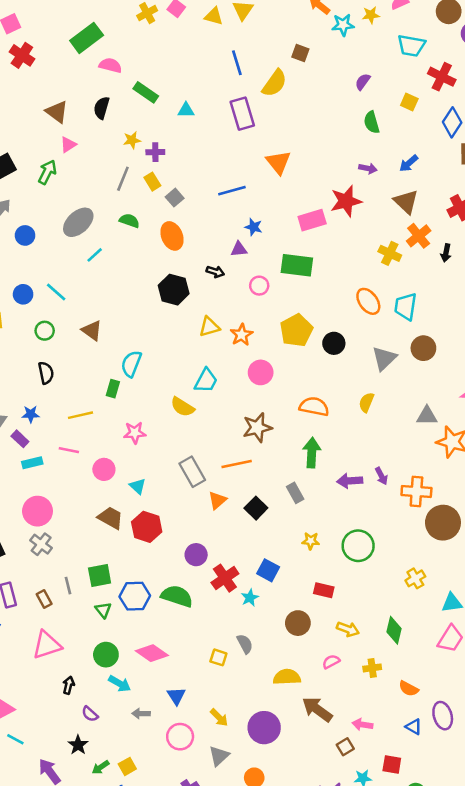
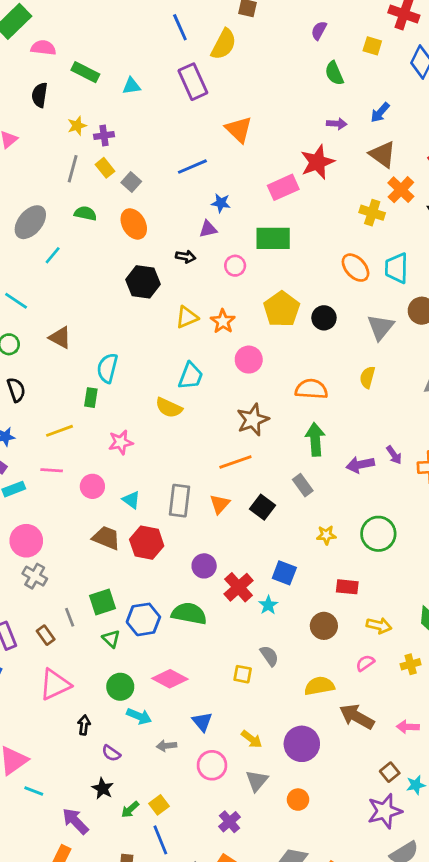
gray rectangle: (192, 472) -> (179, 501), moved, turned 44
brown square: (345, 747) -> (390, 772), moved

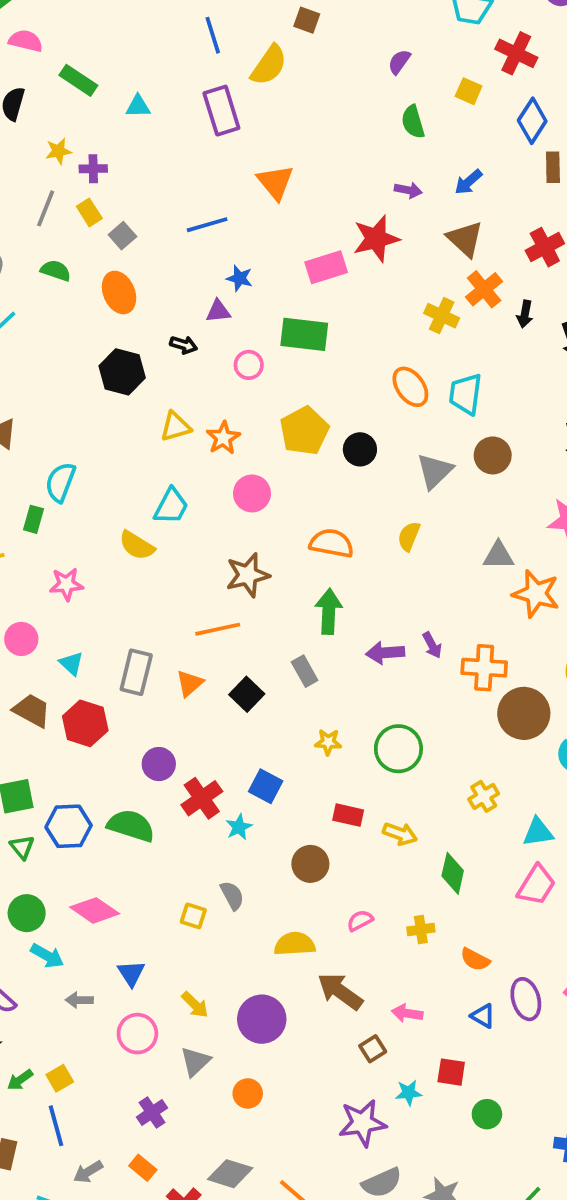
yellow arrow: (379, 626) -> (400, 834), moved
brown square: (390, 772) -> (373, 1049), moved

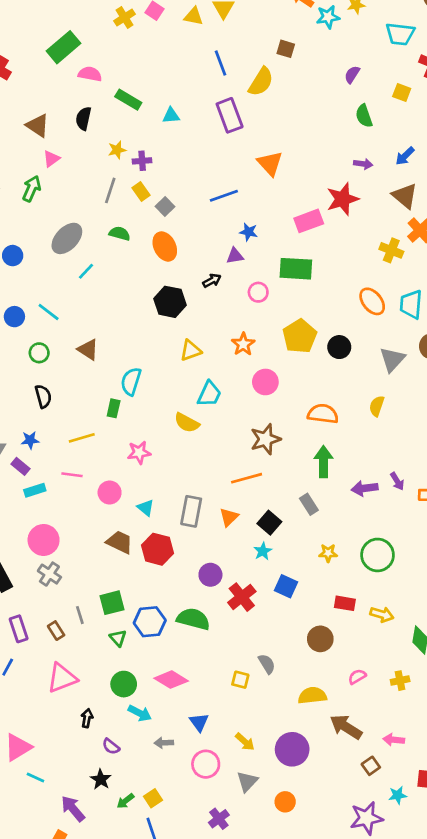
black arrow: (184, 345) -> (212, 281), turned -42
yellow triangle: (175, 427) -> (191, 350), moved
cyan star: (239, 827) -> (263, 551), moved

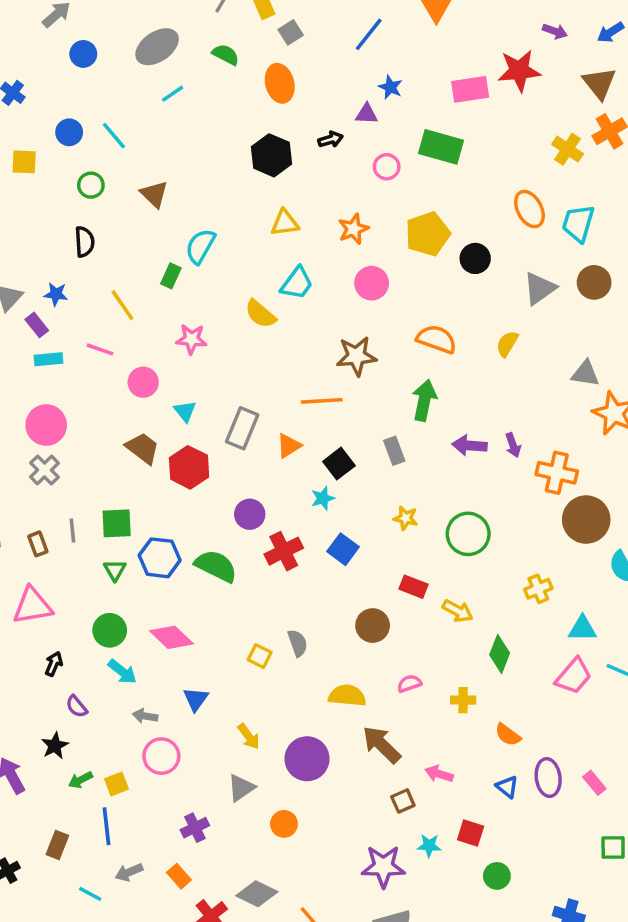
blue line: (224, 196) -> (369, 34), turned -44
yellow line: (82, 438) -> (122, 305), turned 60
pink circle: (206, 764) -> (161, 756), moved

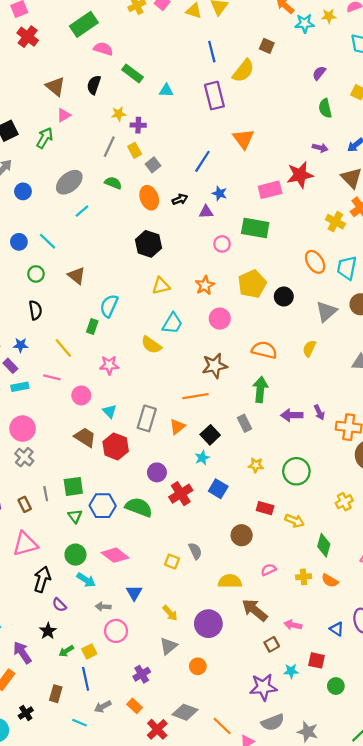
black arrow: (331, 139) -> (180, 199), moved
black arrow: (54, 664) -> (42, 579), size x1.6
orange semicircle: (508, 735) -> (330, 581), moved

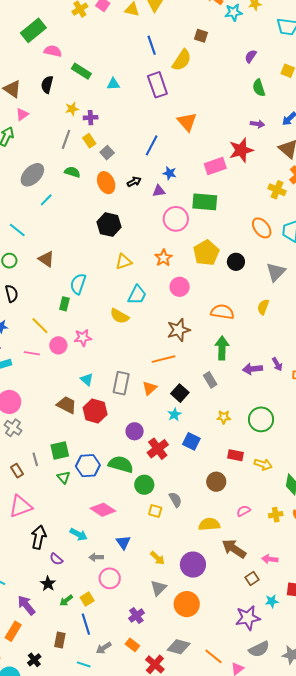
pink circle: (222, 244) -> (176, 219), size x1.6
pink circle: (81, 395) -> (58, 345), moved
green circle: (75, 555) -> (144, 485), moved
orange circle: (198, 666) -> (187, 604), size x1.6

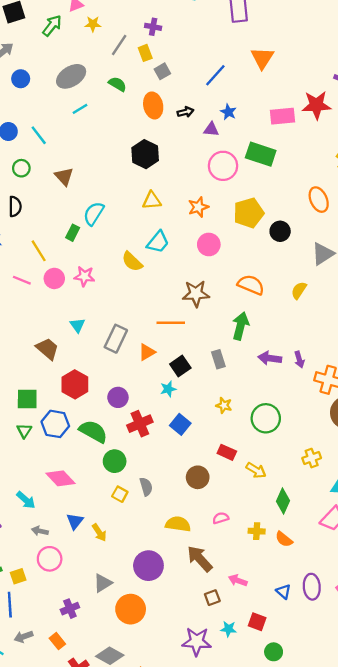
yellow star: (72, 109) -> (93, 24), moved
red hexagon: (95, 411) -> (75, 384), moved
yellow arrow: (157, 558) -> (99, 532), moved

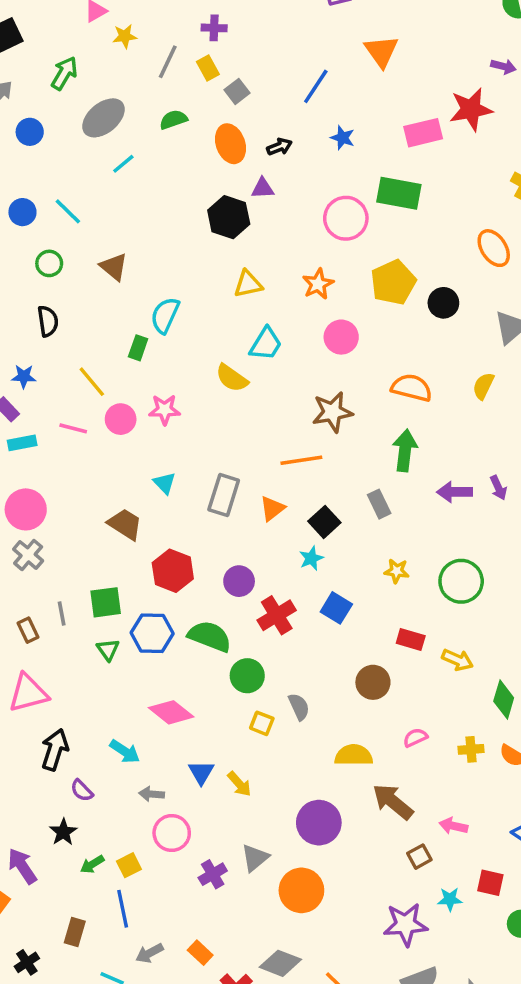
green arrow: (52, 26) -> (64, 73), moved
green semicircle: (117, 84) -> (173, 120), turned -42
purple triangle: (211, 129) -> (263, 188), moved
purple cross: (70, 609) -> (213, 874), moved

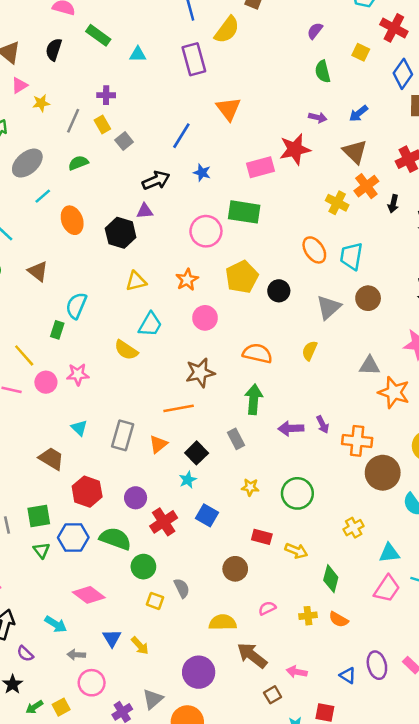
orange ellipse: (230, 144) -> (72, 220), moved
black arrow: (279, 147) -> (156, 180), size x1.5

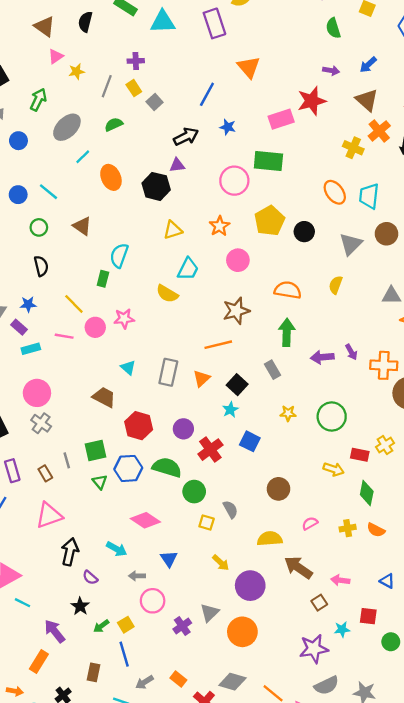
cyan triangle: (138, 54) -> (163, 22), size x1.6
red rectangle: (262, 537) -> (360, 455), moved
yellow arrow: (140, 646) -> (221, 563), moved

